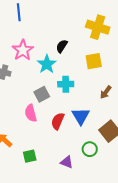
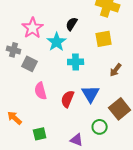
gray square: (42, 94) -> (30, 64), moved, turned -35

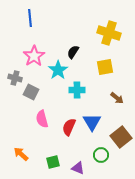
brown arrow: (116, 70) -> (117, 98), turned -88
orange arrow: (15, 118) -> (21, 154), moved
green square: (40, 134) -> (53, 162), moved

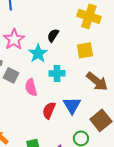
brown arrow: (117, 98) -> (97, 81), size x1.6
pink semicircle: (42, 119) -> (31, 87), moved

